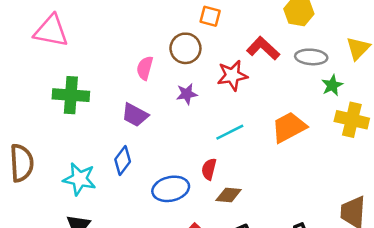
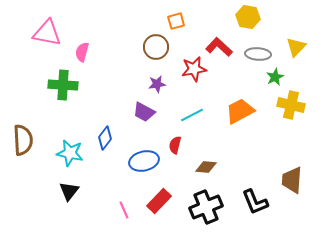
orange square: (210, 16) -> (176, 21), turned -30
pink semicircle: (145, 68) -> (82, 52), moved
purple trapezoid: (135, 115) -> (144, 112), moved
brown diamond: (229, 195) -> (206, 167), moved

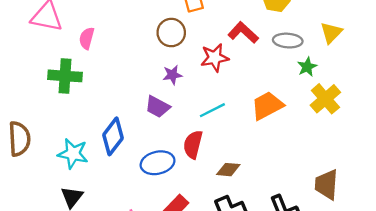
yellow cross: (291, 105) -> (325, 99), turned 36
blue diamond: (105, 138) -> (113, 136), size x1.4
red semicircle: (175, 145) -> (193, 144), size x1.4

